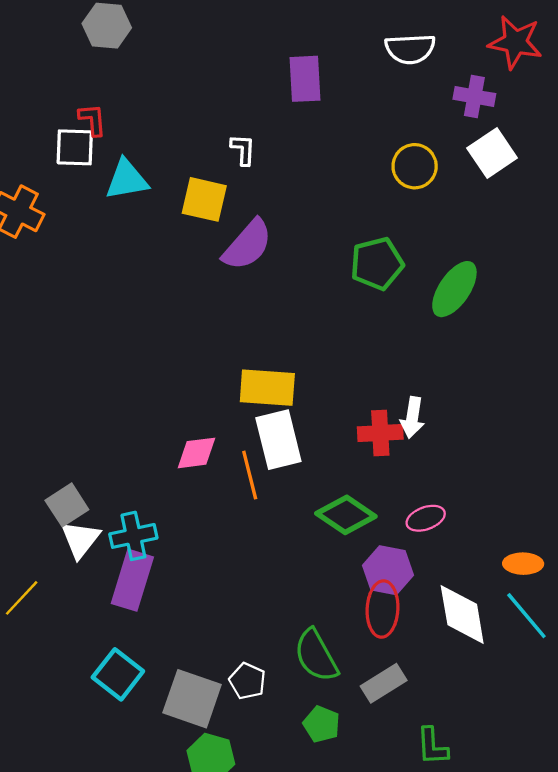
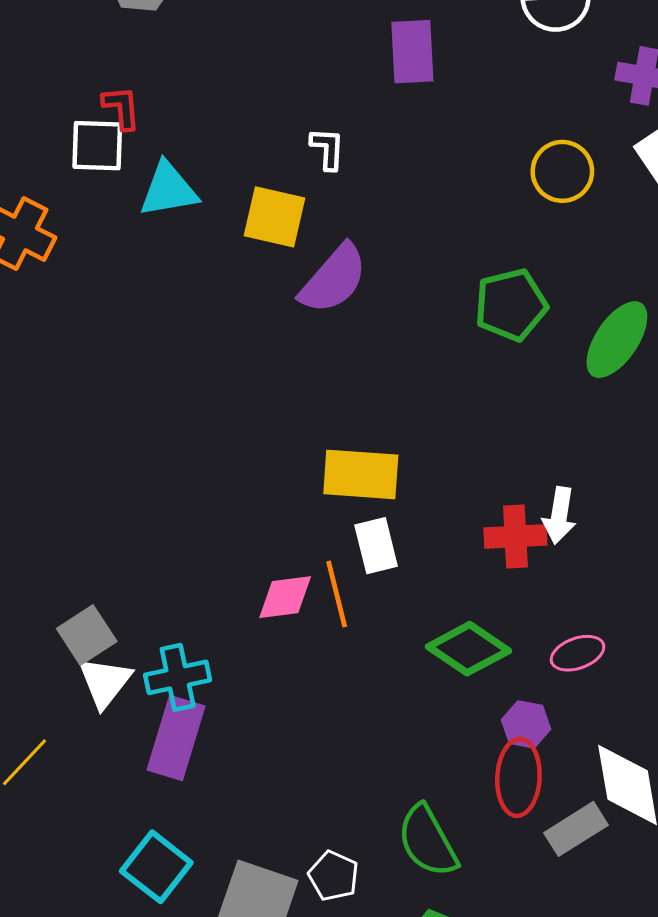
white rectangle: (278, 440) -> (376, 546), size x0.7
pink diamond: (197, 453) -> (285, 597), moved
purple hexagon: (388, 570) -> (526, 724), size x0.7
gray rectangle: (384, 683) -> (576, 829), moved

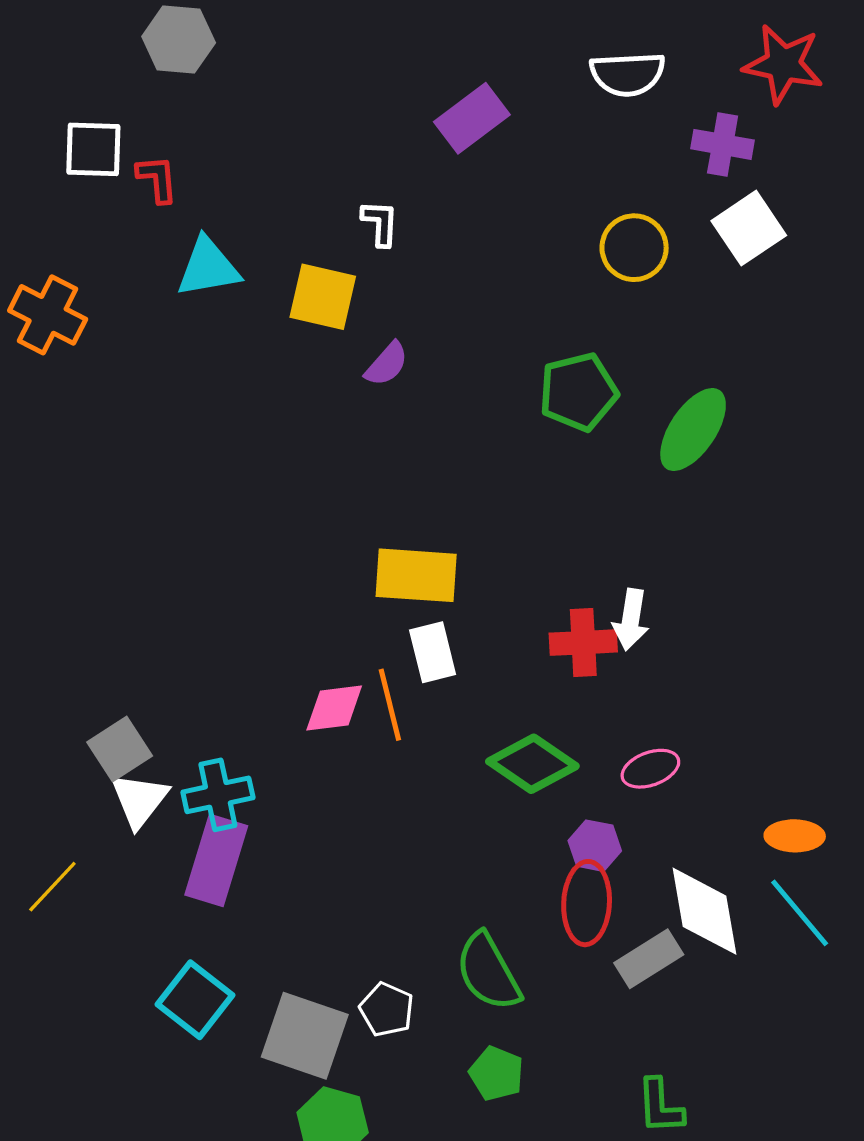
purple rectangle: (412, 52) -> (472, 118), turned 56
white square: (97, 146) -> (93, 149), moved
purple semicircle: (334, 279) -> (387, 364), size x0.6

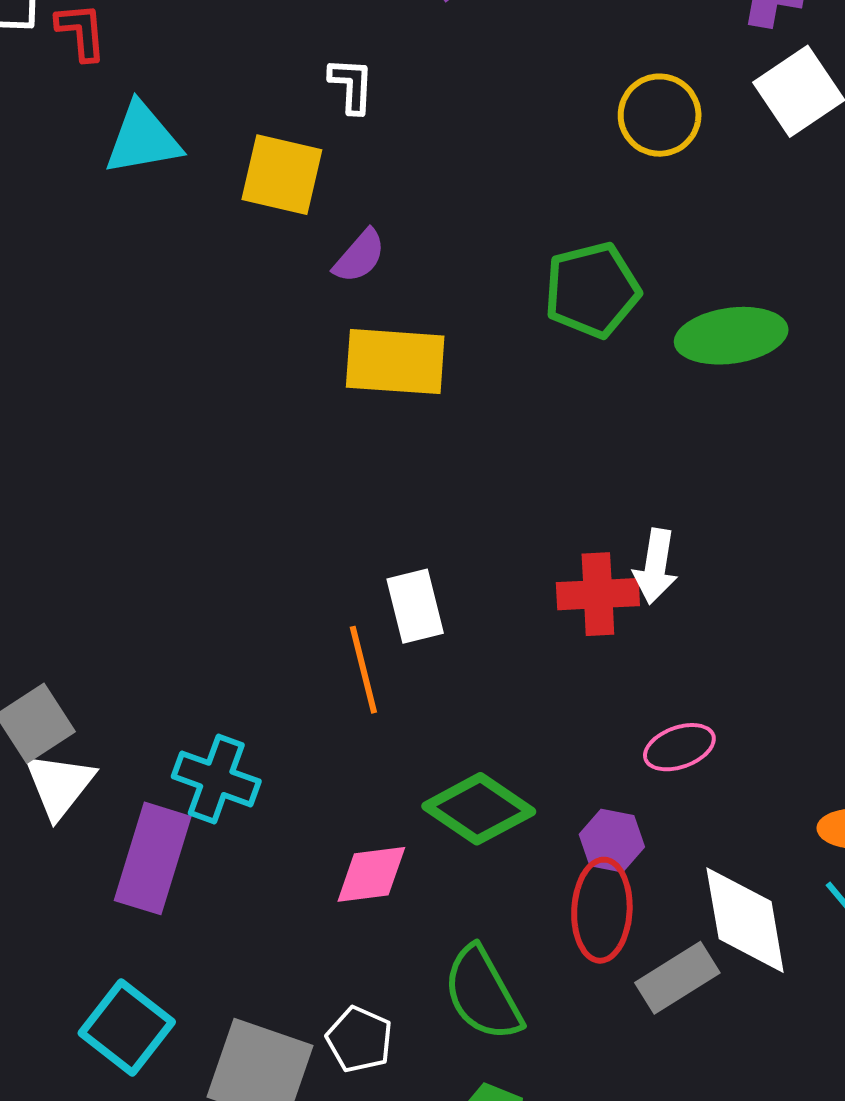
green ellipse: (693, 430) -> (731, 336), turned 48
yellow rectangle: (416, 575) -> (395, 362), moved
pink diamond: (334, 708) -> (371, 874), moved
green diamond: (532, 764) -> (479, 809), moved
cyan cross: (218, 795) -> (216, 779), moved, turned 32

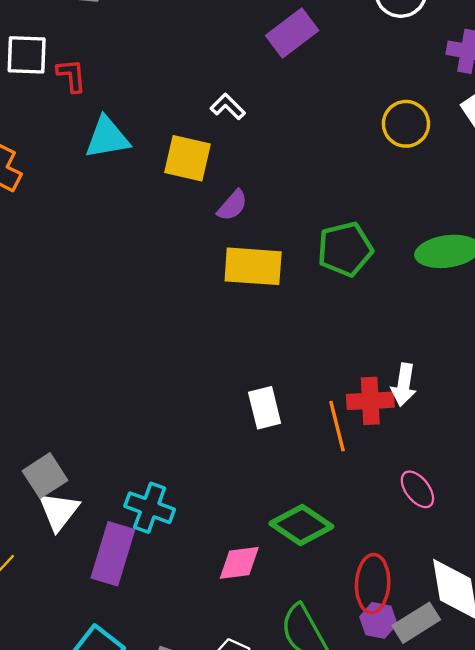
white L-shape: (351, 85) -> (228, 107), turned -48
green pentagon: (592, 290) -> (345, 249), moved
orange line: (363, 670) -> (337, 426), moved
pink ellipse: (679, 747) -> (417, 489), turned 72
purple hexagon: (612, 841) -> (378, 620), moved

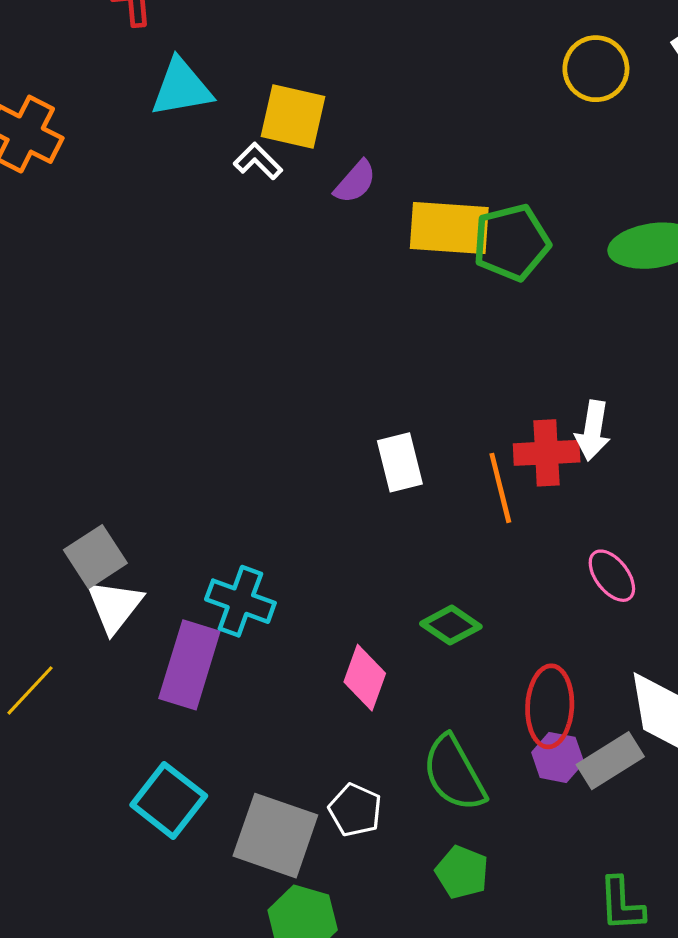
white L-shape: (228, 107) -> (258, 161), moved
yellow rectangle: (253, 266) -> (449, 228), moved
green diamond: (301, 525) -> (451, 625), size x0.7
pink diamond: (239, 563) -> (365, 678), turned -63

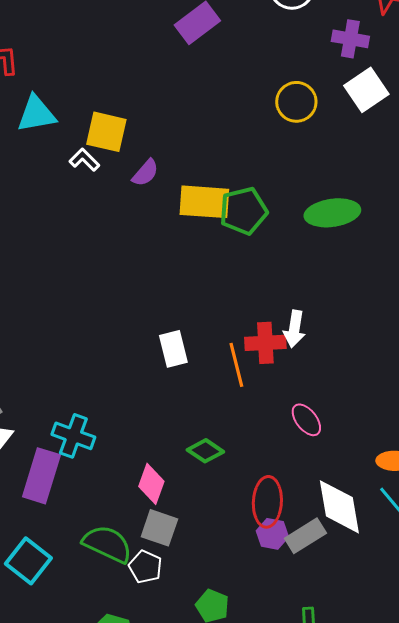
green semicircle: (454, 773) -> (107, 544), moved, turned 144
gray square: (275, 836) -> (159, 528), moved, size x0.7

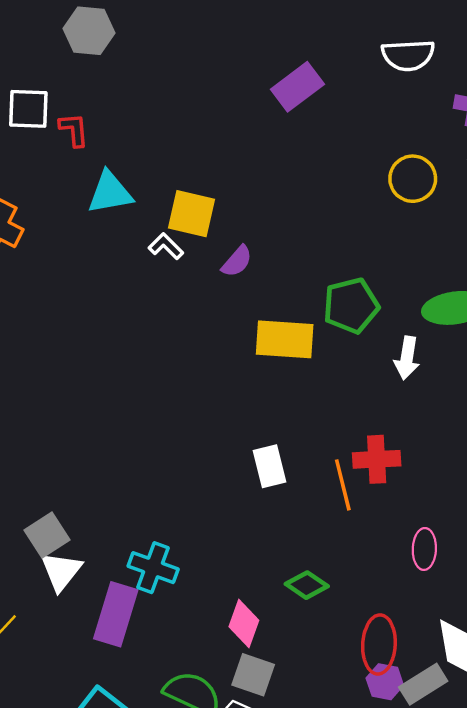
yellow rectangle: (204, 202) -> (285, 339), moved
white arrow: (294, 329) -> (407, 358), moved
pink ellipse: (306, 420) -> (424, 549), turned 40

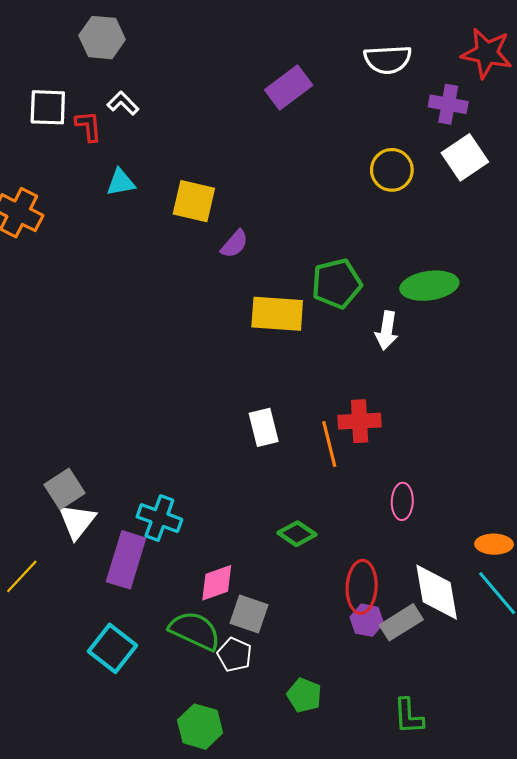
cyan triangle: (110, 193) -> (121, 182), size x0.7
white L-shape: (166, 246) -> (123, 103), moved
pink diamond: (244, 624) -> (217, 583), moved, turned 51

